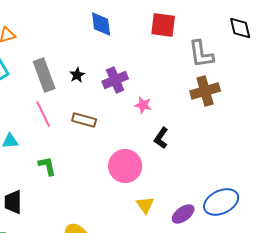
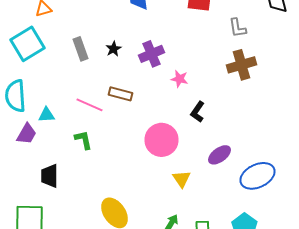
gray L-shape: (201, 54) -> (238, 28), size x0.7
gray rectangle: (44, 75) -> (80, 49), size x0.7
pink line: (43, 114) -> (90, 105), moved, turned -40
purple ellipse: (183, 214) -> (220, 155), moved

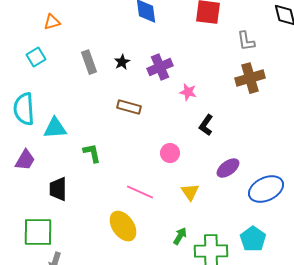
cyan square: (28, 44) -> (36, 57), size x0.6
pink line: (90, 105) -> (140, 192), moved
cyan triangle: (46, 115) -> (55, 128), size x1.4
purple trapezoid: (26, 134) -> (25, 160), moved
pink circle: (162, 140) -> (170, 153), size x0.6

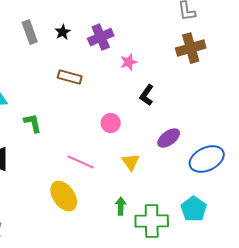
pink star: (188, 92) -> (129, 62), turned -30
green arrow: (180, 236) -> (121, 206), turned -30

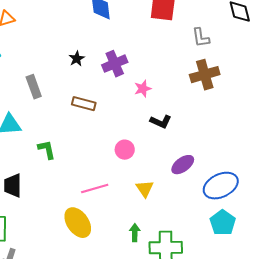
gray rectangle: (30, 32) -> (34, 87), moved
black L-shape: (147, 95) -> (161, 122), turned -100
pink line: (81, 162) -> (95, 189), turned -40
cyan pentagon: (194, 209) -> (223, 223), moved

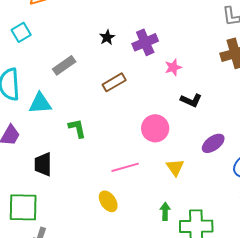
gray rectangle: (34, 87) -> (64, 65), turned 75
brown rectangle: (84, 104) -> (114, 82), turned -45
pink circle: (125, 150) -> (155, 128), size x1.4
yellow ellipse: (78, 223) -> (108, 201), size x0.7

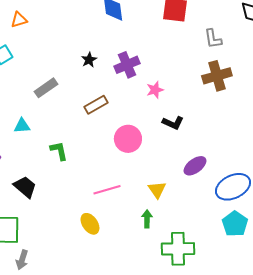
cyan triangle: (40, 103) -> (22, 126), size x0.7
pink circle: (155, 128) -> (128, 139), moved
black trapezoid: (43, 164) -> (25, 187), turned 130
green arrow: (165, 211) -> (147, 219), moved

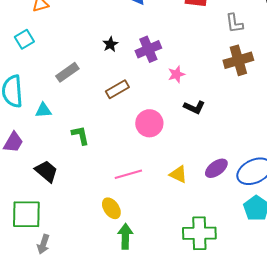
purple ellipse: (195, 166) -> (216, 168), moved
yellow triangle: (157, 190) -> (178, 174), turned -30
green arrow: (147, 219) -> (125, 236), moved, size x1.4

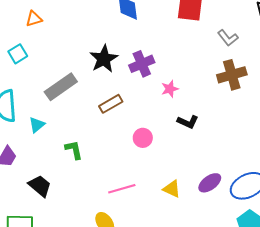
gray L-shape: (234, 23) -> (228, 38), turned -30
black star: (110, 44) -> (104, 59), size x1.8
gray rectangle: (67, 72) -> (61, 87), size x1.4
cyan triangle: (43, 110) -> (37, 125), turned -36
pink circle: (149, 123) -> (143, 138), size x0.7

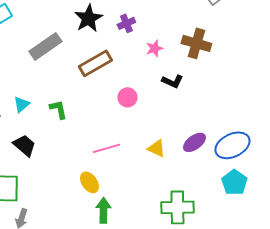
purple cross: (142, 64) -> (126, 23), size x0.7
brown cross: (232, 75) -> (196, 43), moved, turned 32
brown rectangle: (111, 104) -> (95, 63), size x1.4
cyan triangle: (37, 125) -> (21, 104), moved

